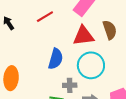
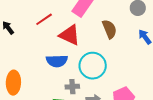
red triangle: (83, 36) -> (70, 35), moved, turned 35
blue semicircle: (56, 59) -> (57, 61), turned 75

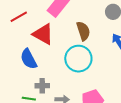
blue semicircle: (57, 61) -> (29, 59), turned 60
cyan circle: (93, 66) -> (78, 59), moved

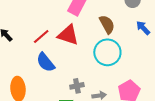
red line: (19, 17) -> (41, 36), moved
blue semicircle: (29, 59) -> (46, 62), moved

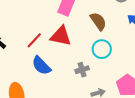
cyan circle: (107, 52) -> (102, 49), size x0.7
gray cross: (77, 86) -> (82, 70), moved

